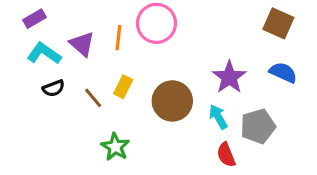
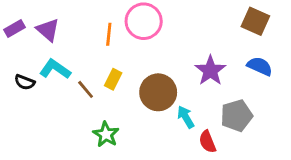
purple rectangle: (35, 19) -> (14, 28), moved
purple triangle: (82, 44) -> (48, 30), moved
cyan L-shape: (44, 53) -> (55, 69), moved
black semicircle: (54, 88) -> (25, 82), moved, turned 42
cyan arrow: (218, 117) -> (186, 117), moved

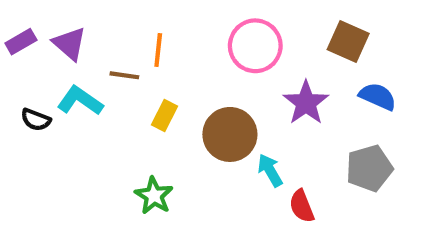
pink circle: (144, 21) -> (255, 46), moved
brown square: (255, 21) -> (348, 42), moved
brown line: (86, 89) -> (124, 75), moved, turned -42
gray pentagon: (237, 116) -> (369, 168), moved

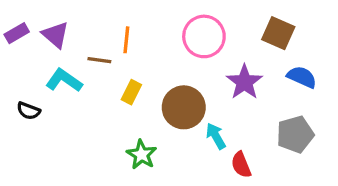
black semicircle: (36, 120) -> (28, 111), moved
green star: (154, 196) -> (142, 155), moved

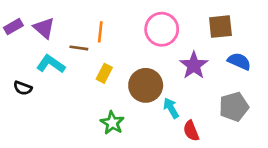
brown square: (278, 33) -> (220, 27), turned -30

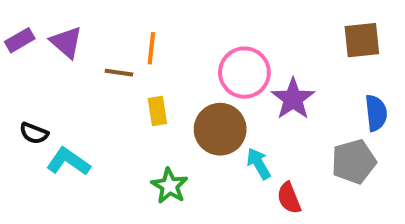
brown square: (220, 27) -> (362, 40), moved
pink circle: (162, 29) -> (244, 73), moved
blue semicircle: (239, 61) -> (376, 113), moved, turned 60
cyan L-shape: (51, 64) -> (68, 162), moved
yellow rectangle: (104, 73) -> (157, 111), turned -36

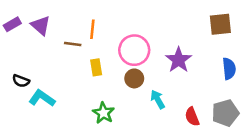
pink circle: (244, 73) -> (134, 50), moved
brown circle: (220, 129) -> (134, 78), size x0.6
gray pentagon: (354, 162) -> (225, 113), moved
red semicircle: (289, 198) -> (192, 117), moved

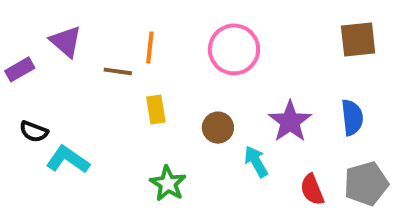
purple rectangle: (12, 24) -> (20, 69), moved
pink circle: (134, 50) -> (234, 49), moved
purple star: (179, 60) -> (290, 122), moved
blue semicircle: (229, 69) -> (352, 118), moved

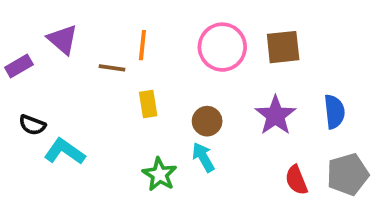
brown square: (358, 39) -> (283, 47), moved
cyan arrow: (256, 162) -> (203, 157), moved

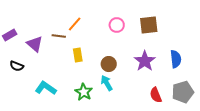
purple triangle: (63, 39) -> (35, 44), moved
orange line: (142, 45) -> (75, 24), turned 35
pink circle: (222, 47) -> (117, 25), size x0.6
cyan L-shape: (65, 152) -> (46, 88), moved

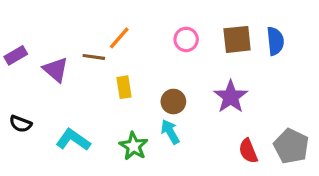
blue semicircle: (176, 59) -> (275, 41), moved
black semicircle: (17, 66) -> (21, 124), moved
gray pentagon: (183, 92) -> (291, 146), turned -30

